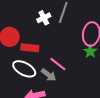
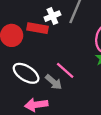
red rectangle: (30, 48) -> (38, 28), moved

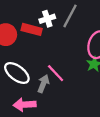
gray arrow: (54, 82) -> (43, 84), turned -114

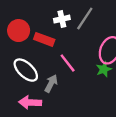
red rectangle: (32, 29) -> (44, 39), moved
pink line: (56, 73) -> (68, 63), moved

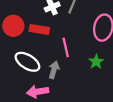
pink line: (68, 63) -> (66, 47), turned 36
green star: (104, 69) -> (96, 62), moved

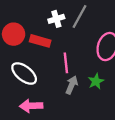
gray arrow: (54, 70) -> (72, 85), moved

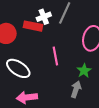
red rectangle: (40, 41) -> (33, 26), moved
gray arrow: (72, 85) -> (76, 89), moved

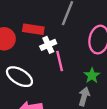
white cross: (44, 17) -> (48, 45), moved

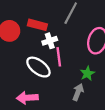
white ellipse: (19, 77) -> (38, 67), moved

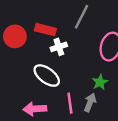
pink line: (59, 57) -> (70, 103), moved

